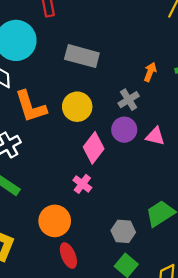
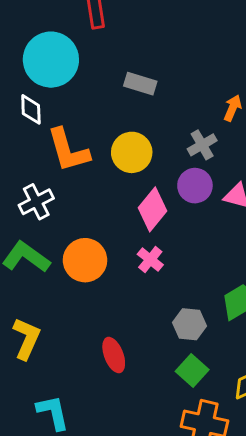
gray rectangle: (82, 56) -> (140, 84), size x0.7
pink cross: (82, 184) -> (150, 260), moved
orange circle: (55, 221) -> (85, 260), moved

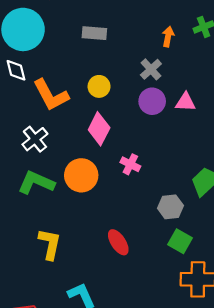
yellow circle: (132, 152) -> (99, 86), size x0.7
pink diamond: (152, 209) -> (99, 129), moved

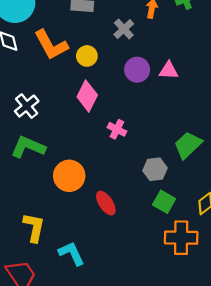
gray cross: (151, 69) -> (124, 29), moved
orange L-shape: (51, 95) -> (51, 45), moved
orange circle: (81, 175) -> (69, 176), moved
yellow L-shape: (50, 244) -> (34, 227), moved

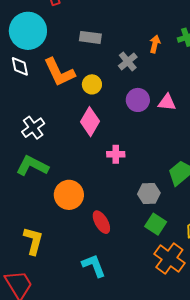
pink cross: (117, 129) -> (116, 154), turned -30
orange cross: (181, 238) -> (169, 259), turned 32
cyan L-shape: (72, 253) -> (94, 266), moved

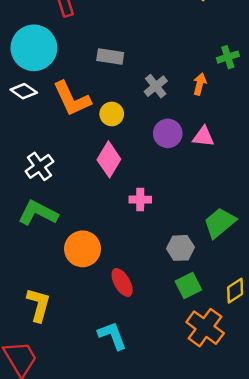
orange arrow: (155, 44) -> (200, 84), moved
white diamond: (20, 66) -> (24, 91), turned -45
green square: (156, 224) -> (188, 285), turned 30

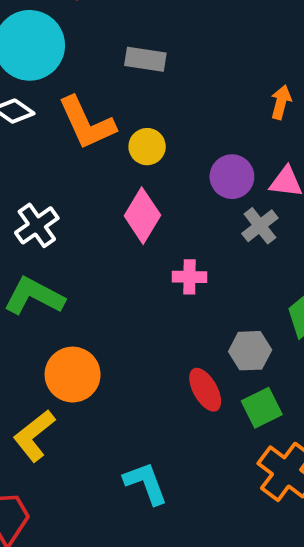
gray cross: (156, 86) -> (260, 226), moved
orange circle: (83, 249) -> (73, 375), moved
red ellipse: (122, 282) -> (205, 390), moved
yellow L-shape: (39, 305) -> (34, 436), turned -144

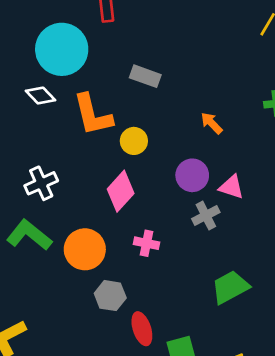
orange arrow: (281, 102) -> (212, 123), moved, turned -70
gray hexagon: (250, 351) -> (110, 296), moved
orange circle: (73, 375) -> (85, 249), moved

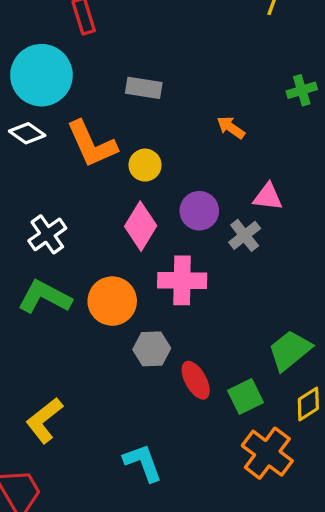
purple circle: (192, 175) -> (199, 211), moved
pink cross: (147, 243) -> (182, 280), size x1.6
green trapezoid: (230, 287) -> (290, 350), moved

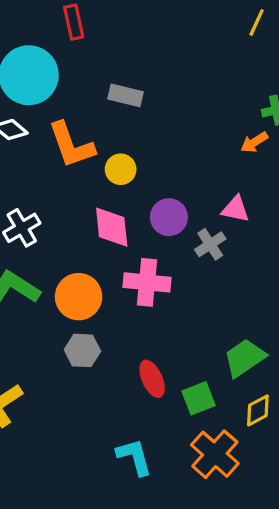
orange arrow: (231, 127) -> (254, 142), moved, turned -72
pink diamond: (141, 226) -> (112, 227), turned -42
gray hexagon: (152, 349) -> (82, 350), moved
cyan L-shape: (143, 463) -> (134, 457), moved

